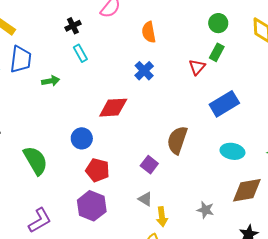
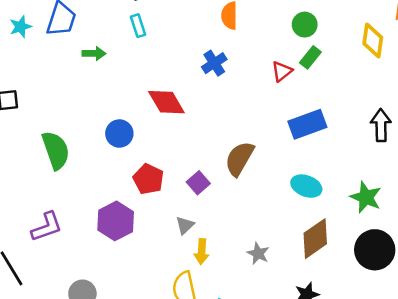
green circle: (218, 23) -> (305, 25), moved
red diamond: (113, 108) -> (166, 102), turned 52
red pentagon: (98, 170) -> (148, 179), moved
brown diamond: (247, 190) -> (315, 239), turned -36
gray triangle: (145, 199) -> (185, 225), turned 35

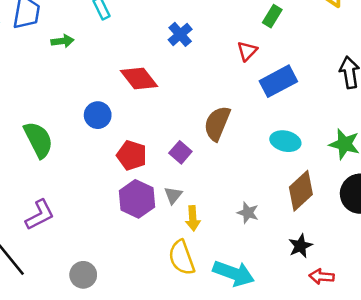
red triangle: (282, 71) -> (247, 51), moved
purple hexagon: (116, 221) -> (137, 199), moved

